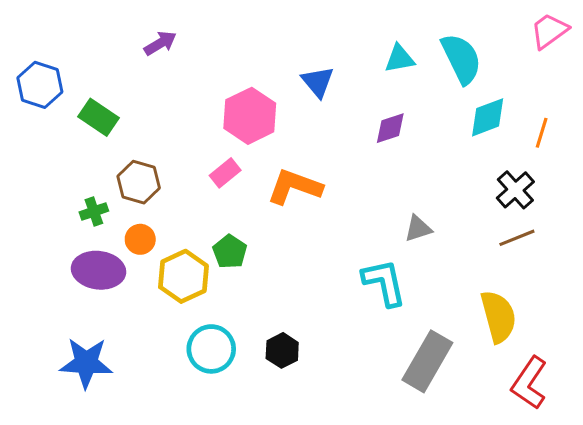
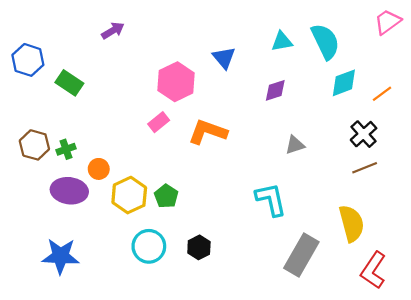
orange line: (542, 133) -> (382, 94), turned 36
brown hexagon: (139, 182) -> (34, 145), moved
gray triangle: (418, 228) -> (295, 145), moved
green pentagon: (230, 252) -> (166, 196), moved

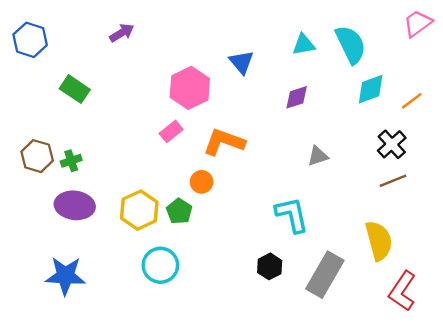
blue hexagon: (28, 60) -> (30, 40), moved
orange circle: (99, 169) -> (202, 182), moved
black hexagon: (199, 247) -> (270, 266), moved

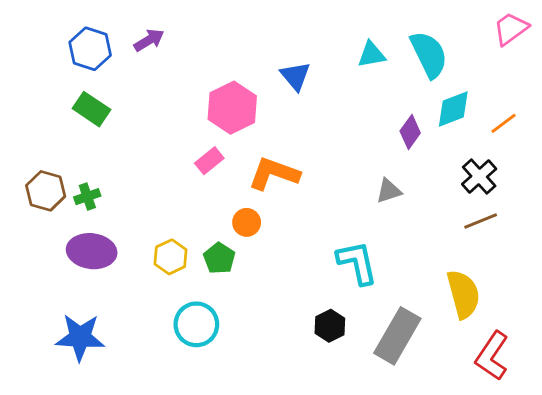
blue hexagon: (30, 40) -> (90, 49), moved
purple diamond: (297, 97) -> (410, 132), moved, turned -36
yellow hexagon: (139, 210) -> (171, 257), size x0.7

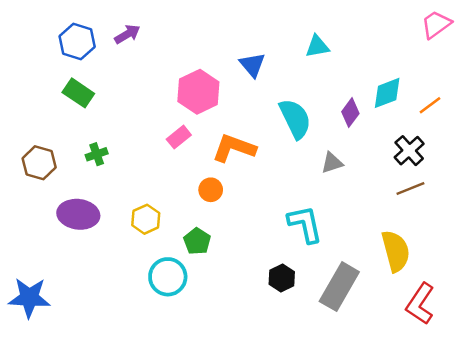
cyan semicircle: (429, 54) -> (295, 119), moved
green cross: (87, 197) -> (97, 154), moved
green pentagon: (219, 258) -> (197, 241), moved
blue star: (80, 337) -> (29, 298), moved

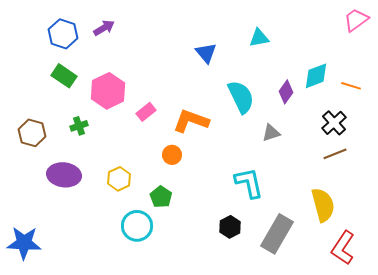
pink hexagon: (198, 92) -> (108, 91), moved
orange line: (430, 105) -> (351, 86), turned 54

